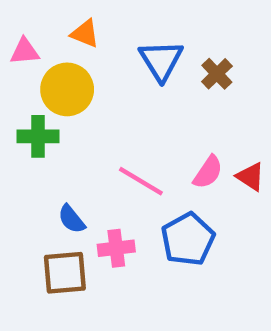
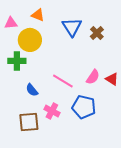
blue semicircle: (72, 219) -> (32, 90), moved
blue pentagon: (188, 239) -> (84, 107), turned -30
pink cross: (116, 248) -> (52, 111), turned 35

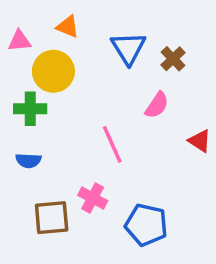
pink semicircle: (93, 77) -> (157, 105), moved
pink line: (63, 81) -> (112, 144), turned 35
blue semicircle: (32, 90) -> (28, 161), moved, turned -48
blue pentagon: (84, 107) -> (146, 225), moved

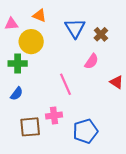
blue semicircle: (28, 161) -> (17, 94), turned -56
pink cross: (93, 198) -> (54, 115), turned -35
blue pentagon: (146, 225) -> (85, 131), turned -30

